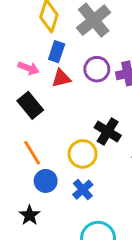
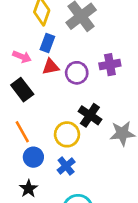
purple circle: (97, 69) -> (77, 73), moved
black star: (30, 215) -> (29, 189), moved

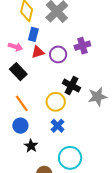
blue circle: (33, 157) -> (20, 126), moved

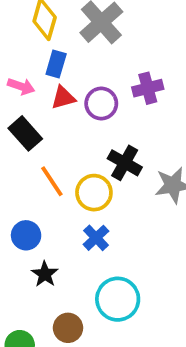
orange line: (22, 103) -> (52, 181), moved

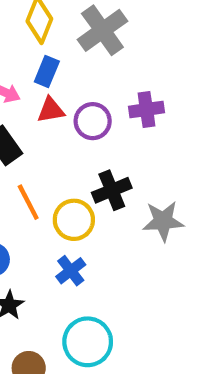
black cross: (125, 163) -> (112, 190), turned 32

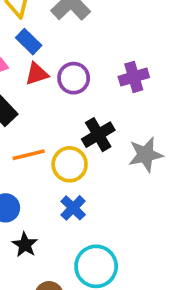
blue rectangle: (47, 72) -> (29, 42), turned -60
purple cross: (147, 110) -> (134, 77), moved
orange line: (28, 202) -> (29, 155), turned -68

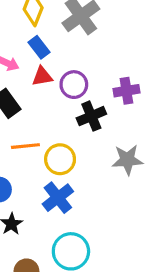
black cross: (98, 135) -> (91, 116), moved
blue cross: (73, 208) -> (58, 198), size x1.4

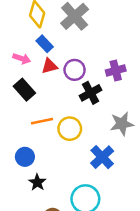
blue cross: (58, 198) -> (102, 157), moved

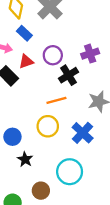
red triangle: (49, 66) -> (26, 61), moved
orange line: (42, 121) -> (56, 100), moved
yellow circle: (70, 129) -> (48, 126), moved

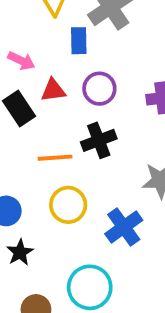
blue rectangle: (24, 33) -> (79, 41), moved, turned 35
black cross: (69, 75) -> (99, 140), moved
orange line: (56, 100) -> (55, 158), moved

